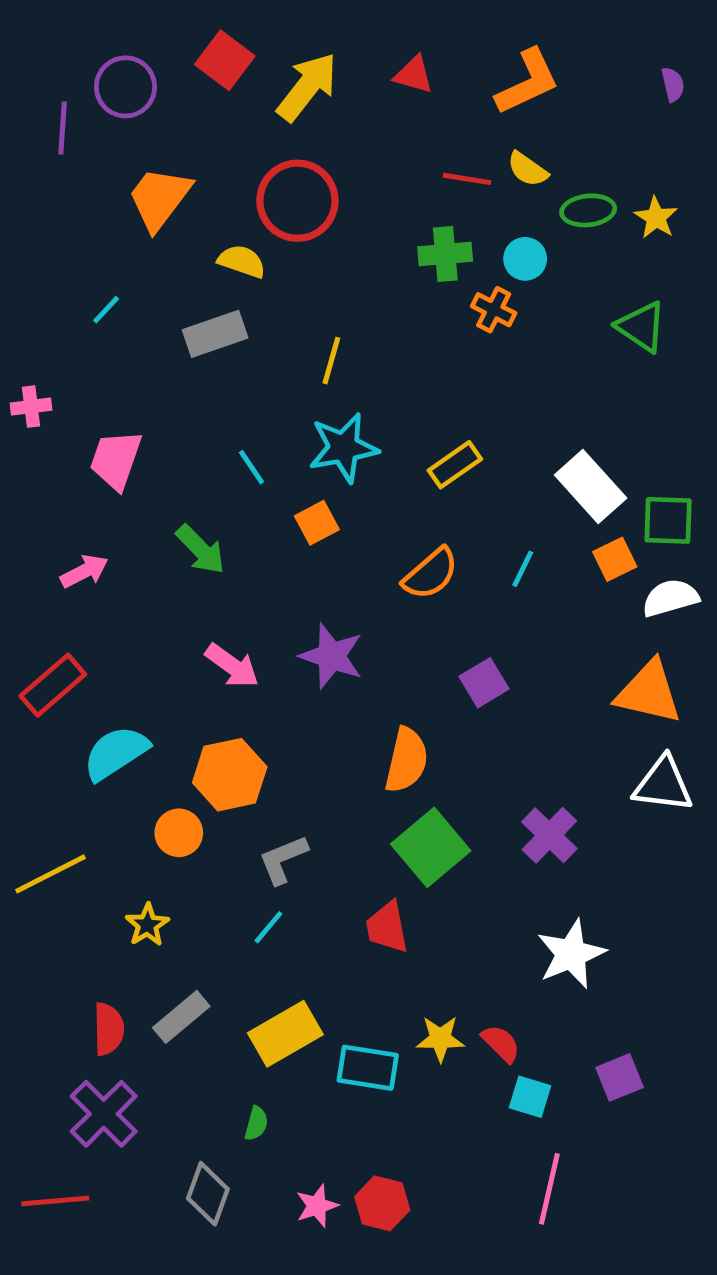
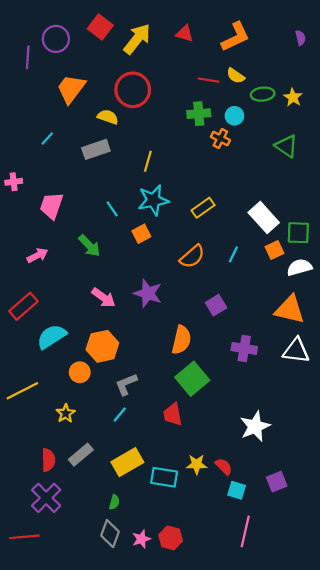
purple cross: (549, 835) -> (244, 348), moved, turned -35
gray diamond: (208, 1194) -> (110, 534), moved

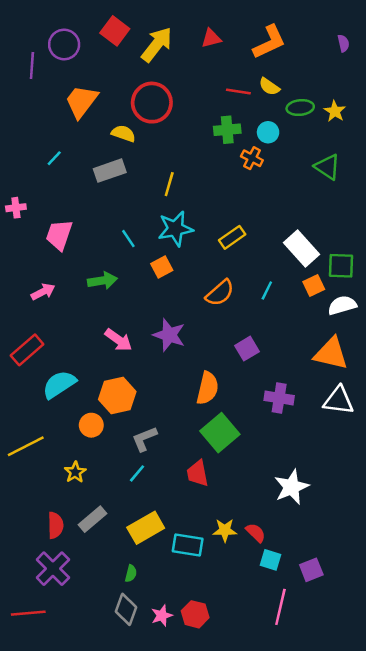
red triangle: (185, 34) -> (211, 38), turned -30
green arrow: (89, 246) -> (102, 281), turned -55
purple square: (277, 482) -> (311, 570), moved

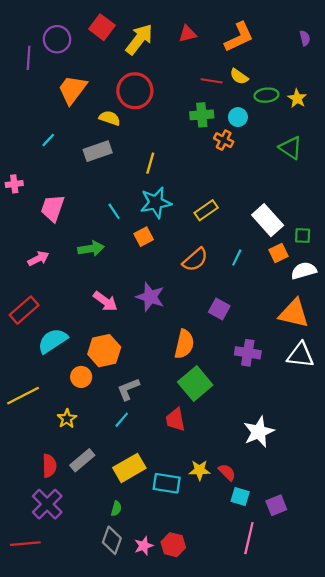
green square: (341, 266) -> (303, 235), size x0.7
purple square: (247, 349) -> (219, 309), turned -30

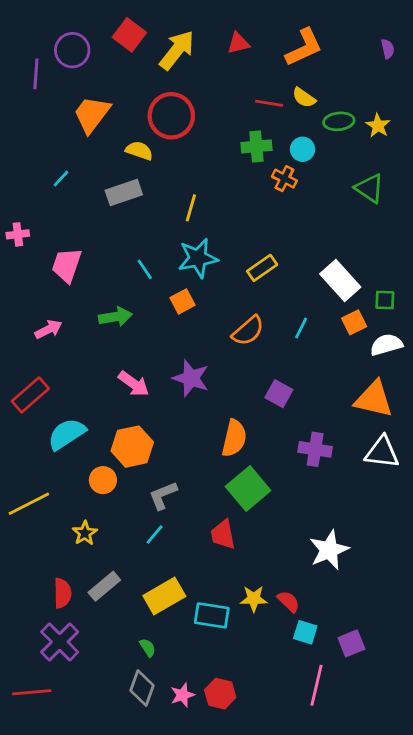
green semicircle: (116, 509) -> (148, 648), turned -48

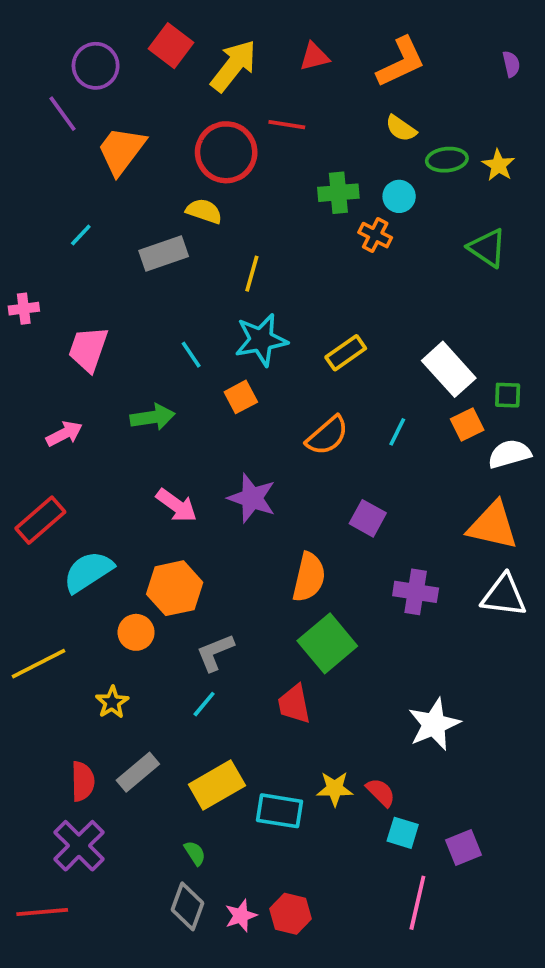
purple line: (36, 74) -> (62, 114), moved, turned -40
red line: (269, 103) -> (287, 125), moved
yellow semicircle: (139, 151) -> (204, 211), moved

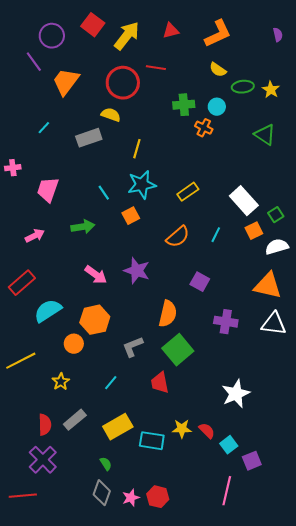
green square: (508, 395) -> (276, 215), turned -35
gray L-shape: (215, 653) -> (133, 347), moved
cyan square: (403, 833) -> (229, 445), moved, turned 36

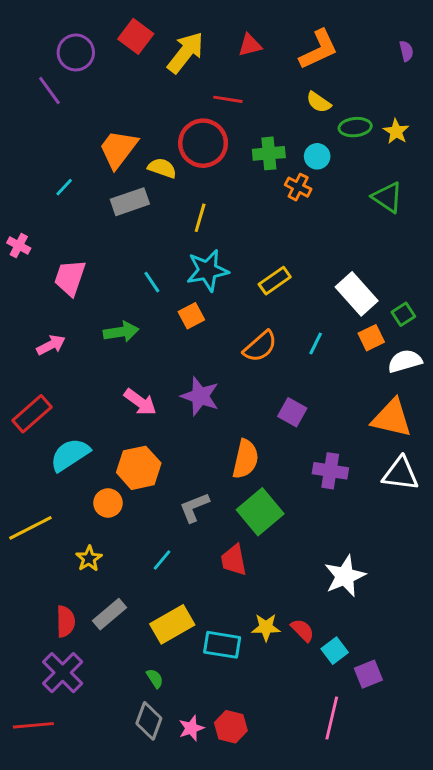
orange trapezoid: (66, 82) -> (118, 149), moved
red circle: (123, 83) -> (203, 143), moved
pink cross: (13, 168) -> (19, 246), turned 35

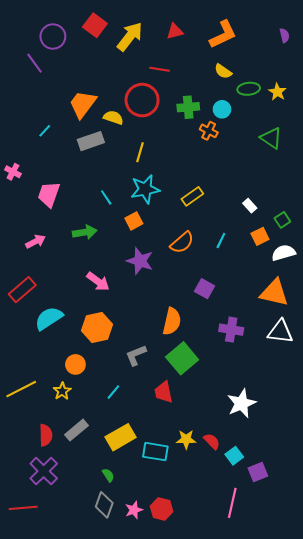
white rectangle: (357, 294) -> (250, 206), size x0.5
purple star: (200, 396) -> (140, 261), moved
orange circle: (108, 503) -> (75, 364), moved
yellow line: (30, 528) -> (21, 389), moved

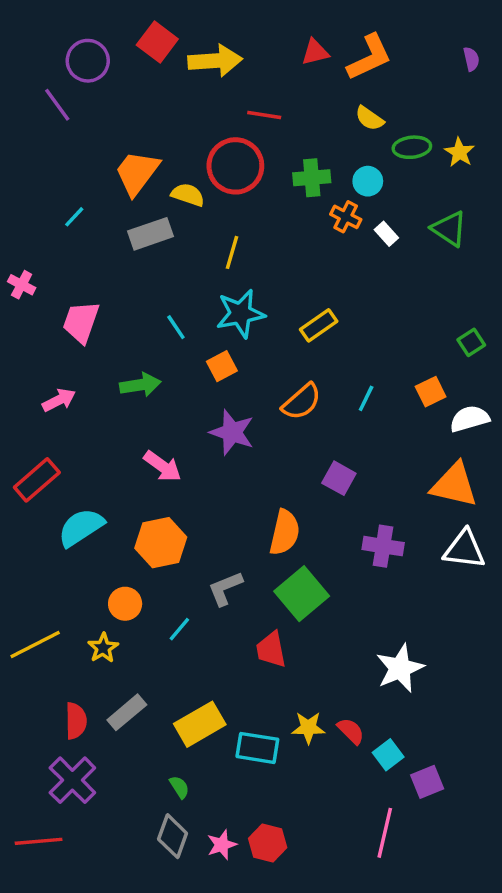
red triangle: (175, 31) -> (315, 52), moved
yellow arrow: (130, 37) -> (215, 61), turned 48
white rectangle: (250, 206) -> (386, 234), moved
green square: (282, 220) -> (471, 342), moved
cyan line: (113, 392) -> (179, 629), moved

